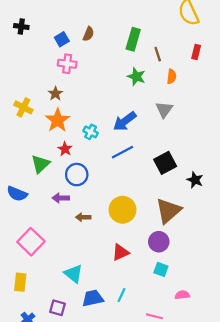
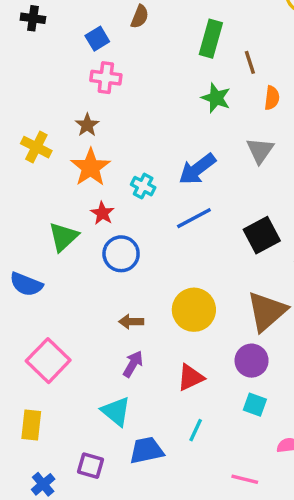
brown semicircle: (88, 34) -> (140, 17), moved
purple arrow: (61, 198) -> (133, 364), moved, turned 119
cyan line: (121, 295) -> (196, 430), moved

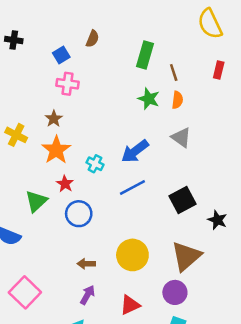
orange semicircle: (272, 98) -> (177, 100), moved
gray triangle: (260, 150) -> (181, 137), turned -30

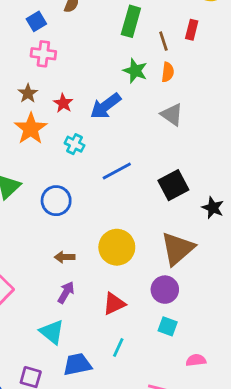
red rectangle: (219, 70) -> (192, 30), moved
blue arrow: (135, 151) -> (106, 106), moved
red star: (65, 184) -> (63, 103), moved

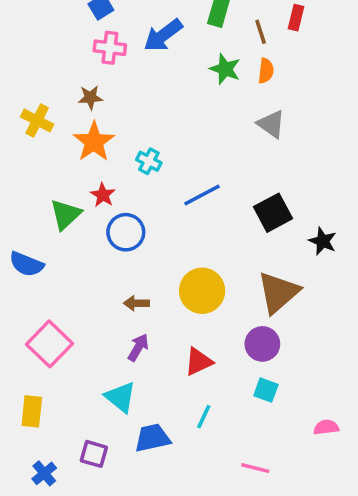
brown star: (28, 93) -> (90, 97), turned 30
red star: (63, 103) -> (103, 195), moved
blue arrow: (106, 106) -> (163, 35), moved
pink semicircle: (196, 360) -> (326, 427), moved

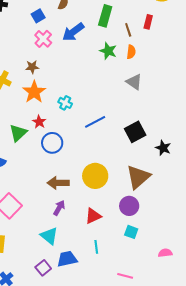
pink cross: (110, 48) -> (43, 39), turned 36
brown arrow: (136, 303) -> (58, 183), size x1.5
cyan line: (204, 417) -> (96, 247), turned -32
purple square: (94, 454) -> (43, 268), moved, turned 35

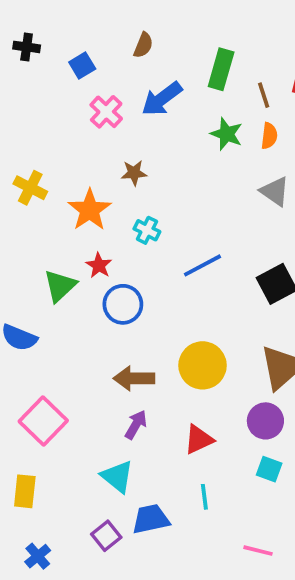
blue square: (38, 16) -> (82, 65), moved
brown star: (32, 67) -> (134, 173), moved

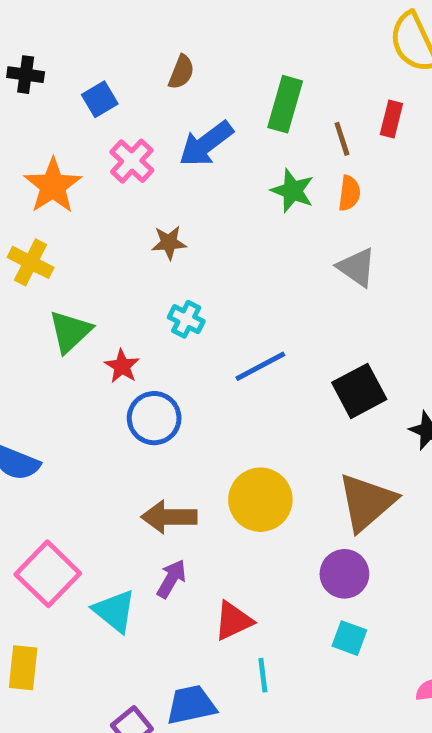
orange star: (90, 210) -> (53, 186), moved
green triangle: (60, 286) -> (70, 332), moved
red triangle: (199, 439) -> (233, 621), moved
cyan triangle: (117, 476) -> (115, 611), moved

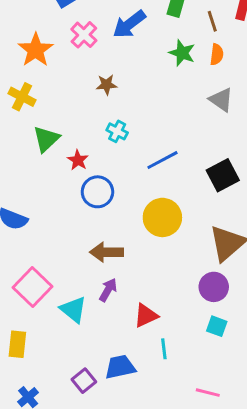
yellow circle: (260, 500) -> (162, 217), moved

